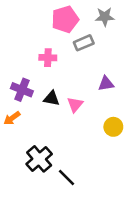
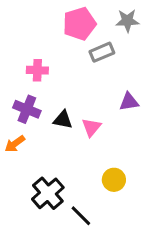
pink cross: (48, 58) -> (37, 70), moved
yellow circle: (113, 127) -> (114, 180), moved

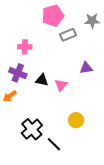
gray star: (127, 21) -> (92, 21), moved

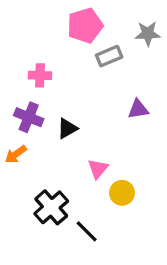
black triangle: (42, 80) -> (67, 128), turned -40
pink triangle: (61, 85) -> (98, 169), moved

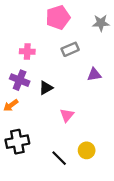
gray rectangle: (109, 56) -> (70, 49), moved
yellow circle: (122, 193) -> (87, 150), moved
black cross: (51, 207) -> (17, 142), moved, turned 30

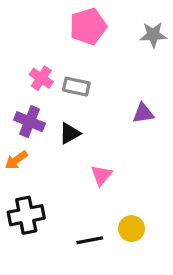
gray rectangle: (70, 49) -> (76, 87), moved, turned 35
pink cross: (27, 51) -> (41, 78), turned 32
black line: (59, 158) -> (90, 240), turned -56

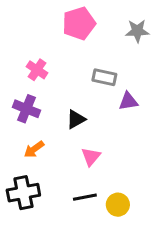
gray rectangle: (76, 87) -> (104, 77), moved
black triangle: (70, 133) -> (76, 119), moved
orange arrow: (16, 160) -> (34, 149), moved
black line: (90, 240) -> (85, 197), moved

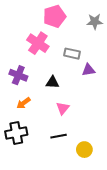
pink cross: (37, 70) -> (38, 43), moved, size x1.5
black triangle: (76, 119) -> (52, 82), turned 32
yellow circle: (118, 205) -> (84, 150), moved

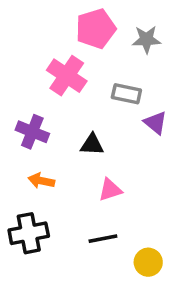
gray star: (95, 22) -> (146, 39), moved
purple triangle: (89, 70) -> (155, 123), turned 48
orange arrow: (23, 103) -> (41, 181), turned 48
pink triangle: (63, 108) -> (110, 190), turned 32

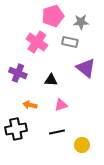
gray rectangle: (126, 94) -> (70, 42), moved
purple triangle: (155, 123) -> (86, 68), size x1.5
orange arrow: (41, 181) -> (30, 105), moved

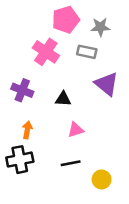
orange arrow: (30, 105) -> (27, 130), moved, turned 88

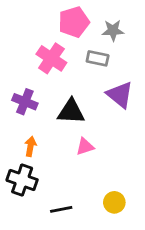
black triangle: (63, 99) -> (71, 112), size x1.5
black cross: (20, 160) -> (22, 180), turned 30
black line: (71, 163) -> (61, 209), moved

